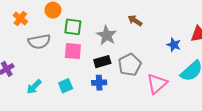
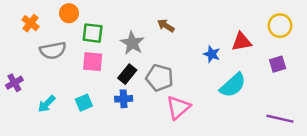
black rectangle: (102, 62) -> (127, 74), turned -35
gray pentagon: (130, 65) -> (160, 78), turned -30
pink triangle: (157, 84) -> (178, 108), moved

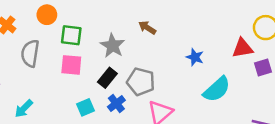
red triangle: (242, 42) -> (242, 48), moved
gray semicircle: (53, 50) -> (30, 53), turned 110
blue cross: (124, 99) -> (116, 104), moved, turned -35
cyan square: (84, 103) -> (85, 107), moved

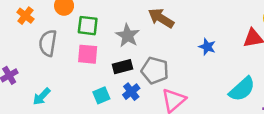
brown arrow: (147, 28) -> (161, 18), size x1.5
black rectangle: (107, 78) -> (123, 67), turned 36
cyan semicircle: (217, 89) -> (242, 89), moved

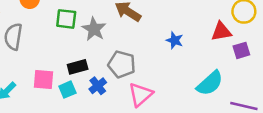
green square: (88, 26) -> (66, 19), moved
pink square: (88, 54) -> (44, 79), moved
black rectangle: (123, 67) -> (78, 67), moved

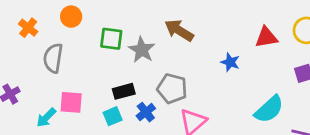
red triangle: (221, 32) -> (266, 37), moved
pink square: (44, 79) -> (71, 102), moved

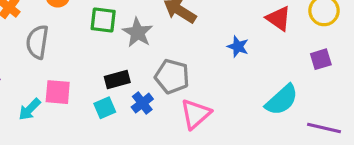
red triangle: (266, 37) -> (279, 18), turned 45

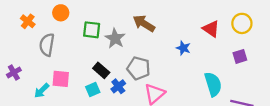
black rectangle: (117, 80) -> (101, 70), turned 56
cyan semicircle: (282, 100) -> (213, 84), turned -65

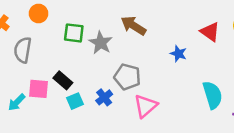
black rectangle: (101, 70) -> (63, 80), moved

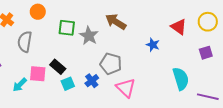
pink triangle: (146, 106) -> (126, 88), turned -35

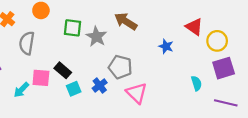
yellow circle: (208, 22) -> (217, 41), moved
purple square: (206, 53) -> (224, 68), moved, size x1.5
cyan semicircle: (181, 79) -> (196, 83), size x0.6

